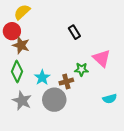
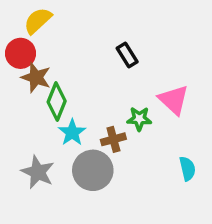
green diamond: (17, 71) -> (57, 102), moved
cyan semicircle: (110, 99) -> (187, 169), turned -88

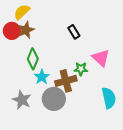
brown star: (36, 77) -> (26, 30), moved, turned 30
brown cross: (113, 139) -> (66, 81), size x1.5
cyan semicircle: (187, 169) -> (109, 98), size x1.5

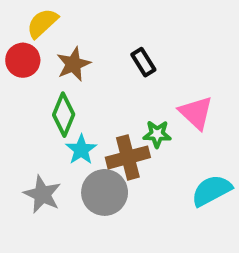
brown star: (26, 30) -> (73, 64), moved
cyan semicircle: (109, 98) -> (212, 191), turned -105

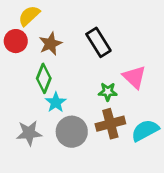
black rectangle: (143, 62) -> (98, 42), size x1.5
brown cross: (128, 157) -> (110, 124), moved
gray star: (42, 194) -> (29, 133), turned -30

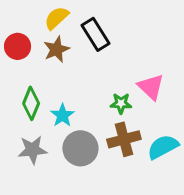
yellow semicircle: (29, 16) -> (56, 18), moved
black rectangle: (98, 42) -> (95, 34), moved
green diamond: (44, 78) -> (31, 103), moved

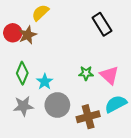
black rectangle: (95, 34) -> (102, 24), moved
brown star: (56, 49) -> (28, 35), moved
pink triangle: (151, 87) -> (109, 75), moved
brown cross: (124, 139) -> (88, 117), moved

